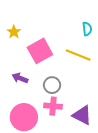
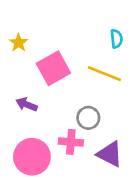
gray circle: (52, 85) -> (88, 118), moved

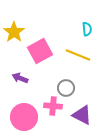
yellow star: (19, 43) -> (14, 32), size x1.5

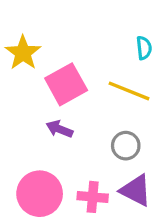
purple arrow: (20, 78) -> (59, 129), moved
gray circle: (66, 88) -> (126, 146), moved
pink cross: (53, 106) -> (93, 197), moved

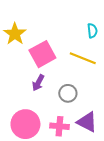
purple arrow: (59, 129) -> (38, 83), turned -84
gray circle: (126, 146) -> (68, 93), moved

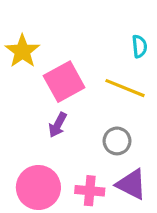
gray circle: (68, 93) -> (117, 141), moved

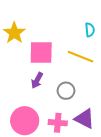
pink square: (64, 82) -> (41, 52), turned 30
gray circle: (117, 141) -> (66, 91), moved

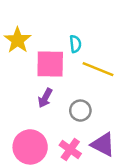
cyan semicircle: (90, 30) -> (75, 44), moved
pink cross: (58, 123) -> (70, 149), turned 30

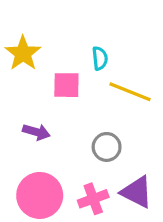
pink square: (50, 64) -> (66, 85), size x0.7
purple arrow: (45, 98) -> (36, 132), moved, turned -102
pink cross: (70, 149) -> (93, 199), turned 35

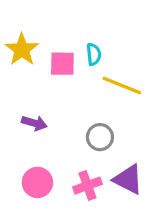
pink square: (66, 85) -> (62, 64), moved
pink circle: (40, 195) -> (37, 182), size x0.7

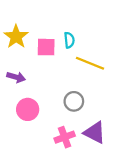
purple arrow: (34, 123) -> (16, 77), moved
pink circle: (37, 182) -> (28, 109), moved

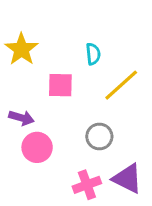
pink square: (46, 47) -> (60, 85), moved
yellow line: (90, 63) -> (121, 85), turned -64
purple arrow: (16, 77) -> (21, 118), moved

